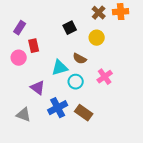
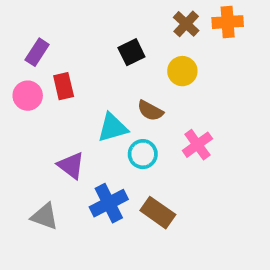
pink circle: (19, 58) -> (28, 96), moved

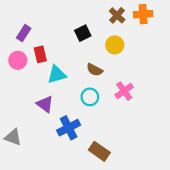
cyan triangle: (113, 128) -> (57, 74), moved
brown rectangle: (158, 213) -> (99, 151), moved
gray triangle: (45, 216) -> (13, 137), moved

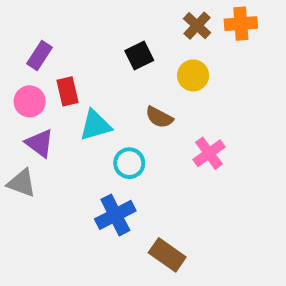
cyan circle: (90, 97) -> (129, 163), moved
purple triangle: (45, 104) -> (40, 143), moved
gray triangle: (13, 137) -> (22, 183), moved

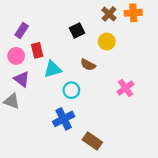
pink cross: (209, 153) -> (126, 88), moved

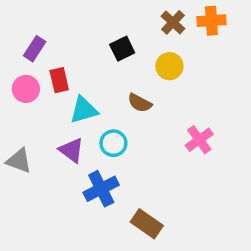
purple triangle: (22, 79) -> (71, 150), moved

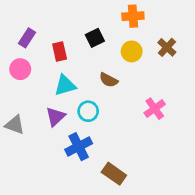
orange cross: (211, 21) -> (133, 16), moved
brown cross: (173, 22) -> (167, 47), moved
red rectangle: (59, 80) -> (60, 51), moved
purple triangle: (71, 150) -> (56, 117), turned 40

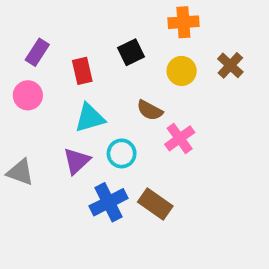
pink cross: (155, 109) -> (180, 138), moved
brown rectangle: (114, 174) -> (155, 204), moved

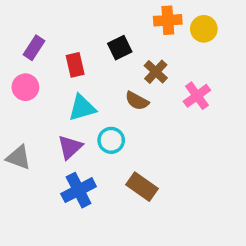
brown cross: (230, 65) -> (156, 72), moved
yellow circle: (182, 71) -> (204, 29), moved
pink cross: (180, 138) -> (197, 96), moved
blue cross: (108, 202) -> (79, 190), moved

